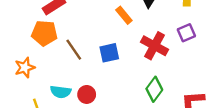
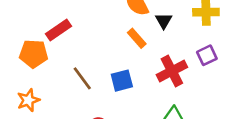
orange pentagon: (44, 33) -> (34, 54), moved
red cross: (155, 46) -> (172, 71), turned 36

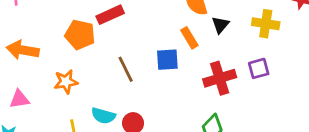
blue square: (122, 81) -> (167, 60), moved

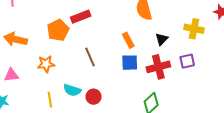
black triangle: (220, 25) -> (162, 39), moved
orange pentagon: (80, 35) -> (58, 30), turned 30
orange rectangle: (189, 38) -> (128, 40), moved
blue square: (167, 60) -> (130, 63), moved

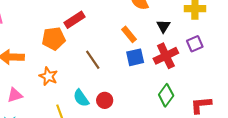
orange pentagon: (58, 30) -> (54, 39), turned 30
orange star: (46, 64) -> (48, 76), turned -30
cyan semicircle: (72, 90) -> (81, 98), turned 48

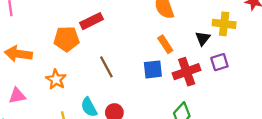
black triangle: (163, 26) -> (203, 38), moved
orange rectangle: (129, 34) -> (165, 44), moved

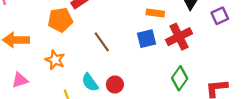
orange rectangle: (165, 44) -> (155, 13), turned -42
purple square: (219, 62) -> (220, 16), moved

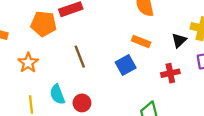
red cross: (179, 37) -> (170, 73), moved, size x0.7
blue square: (147, 39) -> (126, 65), turned -30

